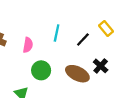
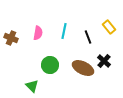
black line: (83, 40) -> (88, 37), turned -64
pink semicircle: (28, 45) -> (38, 33), moved

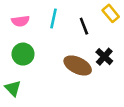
pink semicircle: (38, 33) -> (20, 21), turned 72
green circle: (50, 65) -> (23, 54), moved

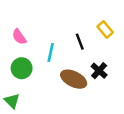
cyan line: (53, 18) -> (51, 52), moved
pink semicircle: (20, 21) -> (19, 37), turned 63

